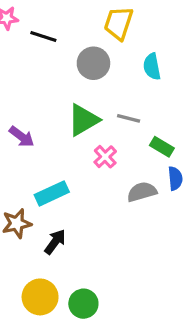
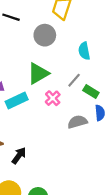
cyan semicircle: (152, 67) -> (84, 51), moved
gray line: (129, 118) -> (74, 80), moved, turned -63
cyan rectangle: (52, 193) -> (17, 100), moved

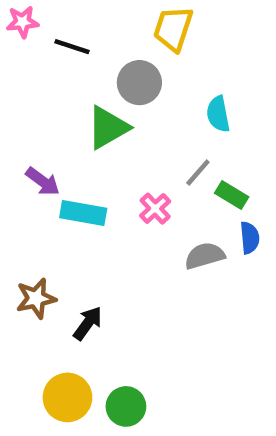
green triangle: (38, 73) -> (108, 128), moved
cyan rectangle: (17, 100) -> (83, 213), turned 35

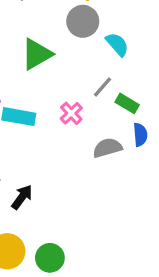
gray circle: (139, 83) -> (83, 21), moved
cyan semicircle: (218, 114) -> (117, 44), turned 150

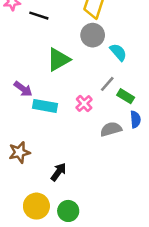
black arrow: (22, 197) -> (58, 172), moved

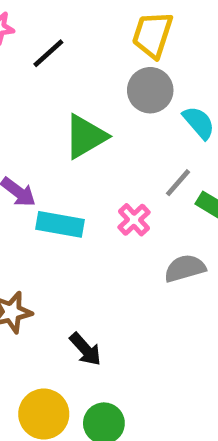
black line: (39, 16) -> (48, 53), turned -60
black arrow: (58, 172) -> (85, 349), turned 102

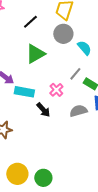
black line: (48, 53) -> (30, 22), moved
black arrow: (85, 349) -> (43, 110), moved

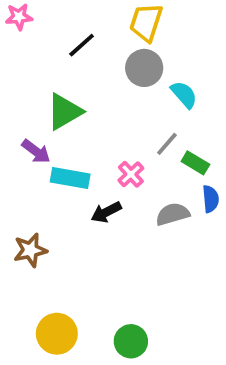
green triangle: (35, 54) -> (64, 112), moved
black arrow: (43, 110) -> (106, 212), turned 105
green circle: (43, 178) -> (131, 341), moved

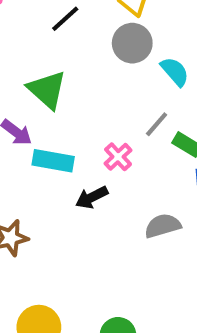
green triangle: (64, 112) -> (47, 90), turned -48
gray semicircle: (173, 214) -> (163, 226), moved

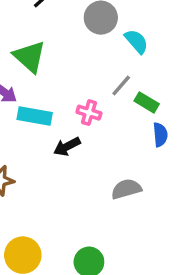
pink cross: (118, 157) -> (89, 113), turned -30
gray semicircle: (163, 226) -> (126, 189), moved

